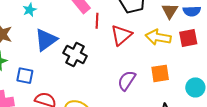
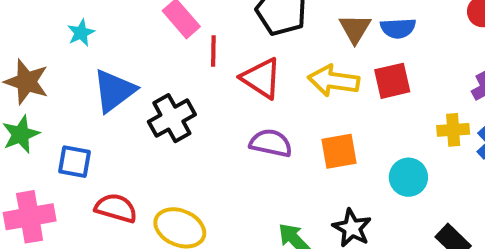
red triangle: (121, 35) -> (261, 78), turned -45
black cross: (75, 55) -> (172, 118), turned 35
purple semicircle: (127, 81) -> (271, 143), moved, turned 70

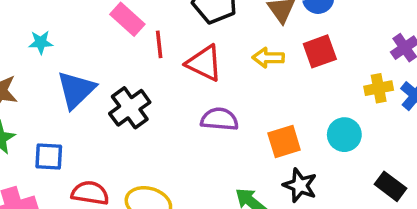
cyan star: (81, 33) -> (41, 42), turned 30
yellow arrow: (334, 81) -> (268, 58), size x0.7
orange square: (339, 151) -> (284, 142), moved

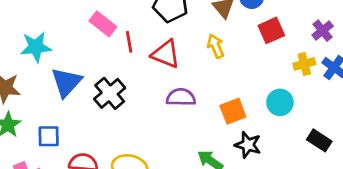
cyan star: (41, 42) -> (36, 47), size x1.6
red square: (320, 51) -> (271, 30), moved
yellow arrow: (268, 58) -> (216, 46), turned 70

